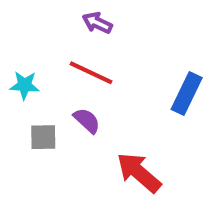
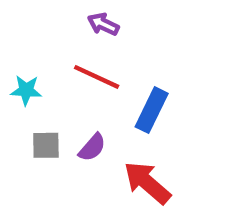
blue rectangle: (187, 94) -> (152, 110), moved
purple semicircle: (87, 121) -> (92, 147), moved, turned 88

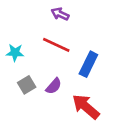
gray square: (46, 145) -> (27, 85), turned -30

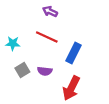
purple semicircle: (54, 86) -> (45, 71), turned 56
red arrow: (86, 107) -> (71, 88), turned -105

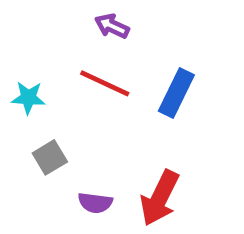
blue rectangle: (73, 53) -> (176, 93), moved
purple semicircle: (45, 71) -> (95, 203), moved

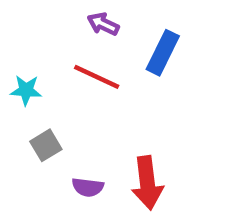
blue rectangle: (176, 93) -> (163, 53), moved
red arrow: (160, 198) -> (147, 183), turned -33

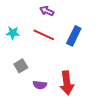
blue rectangle: (163, 53) -> (74, 36), moved
cyan star: (26, 90) -> (13, 33), moved

